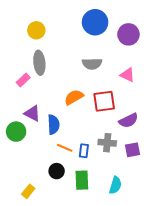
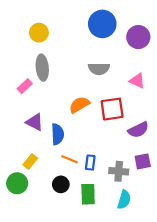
green circle: (16, 132) -> (17, 183), moved
gray cross: (107, 143) -> (119, 171), moved
yellow rectangle: (28, 191) -> (30, 161), moved

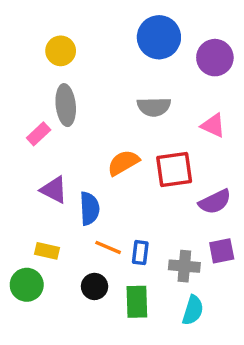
yellow rectangle: (30, 161) -> (47, 251), turned 64

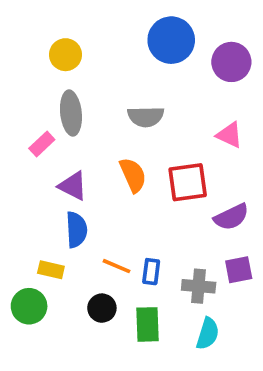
gray semicircle: (154, 107) -> (146, 117), moved
orange semicircle: (123, 163) -> (133, 175), turned 96
purple triangle: (54, 190) -> (73, 186), moved
blue semicircle: (89, 208) -> (76, 230), moved

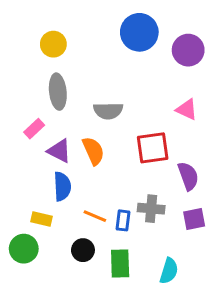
gray semicircle: (146, 117) -> (108, 111), moved
pink rectangle: (42, 144) -> (34, 129), moved
orange semicircle: (133, 175) -> (93, 151), moved
purple semicircle: (231, 217) -> (188, 176), turned -84
gray cross: (199, 286) -> (151, 209), moved

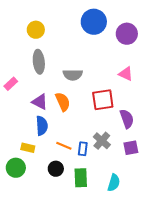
pink rectangle: (34, 129) -> (11, 84), moved
gray cross: (151, 209) -> (102, 141), turned 36

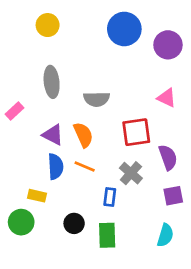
yellow circle: (36, 30) -> (48, 25), moved
gray cross: (102, 141) -> (131, 173), moved
orange line: (64, 146) -> (85, 167), moved
cyan semicircle: (114, 183) -> (165, 235), moved

